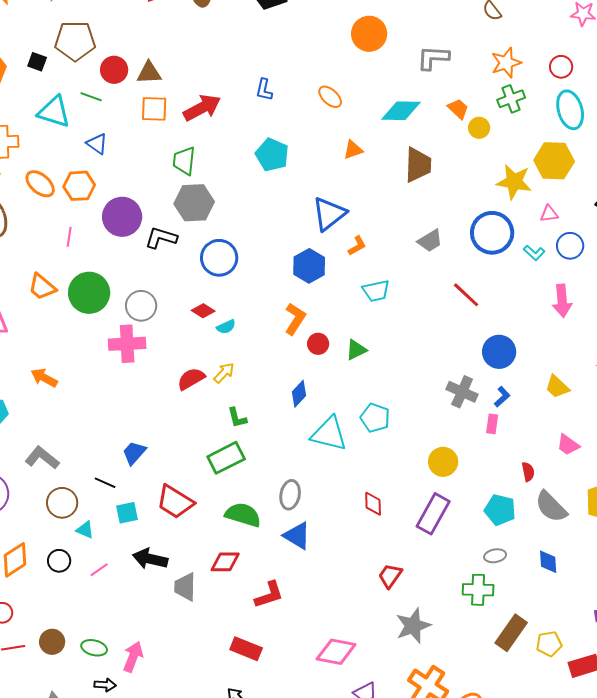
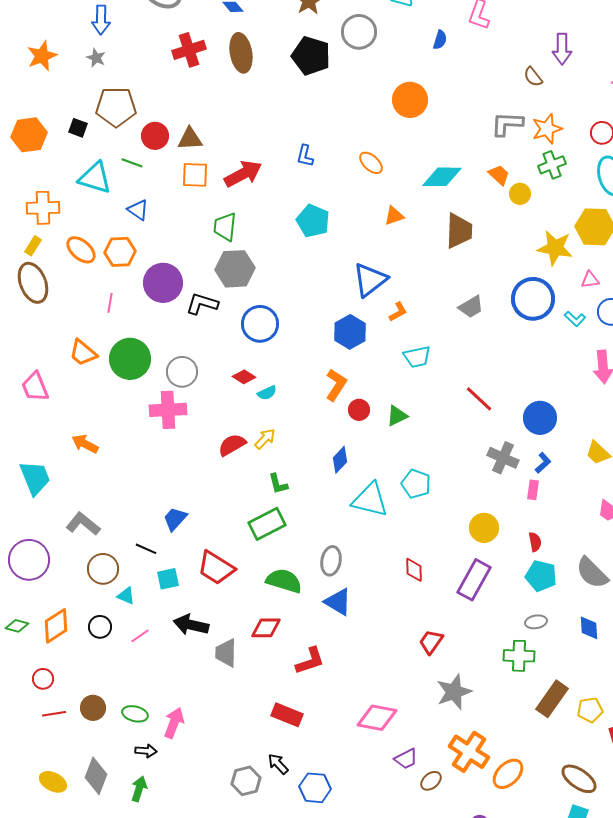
gray L-shape: (433, 58) -> (507, 124), moved
red line: (466, 295) -> (479, 399), moved
red semicircle: (528, 472) -> (535, 542), moved

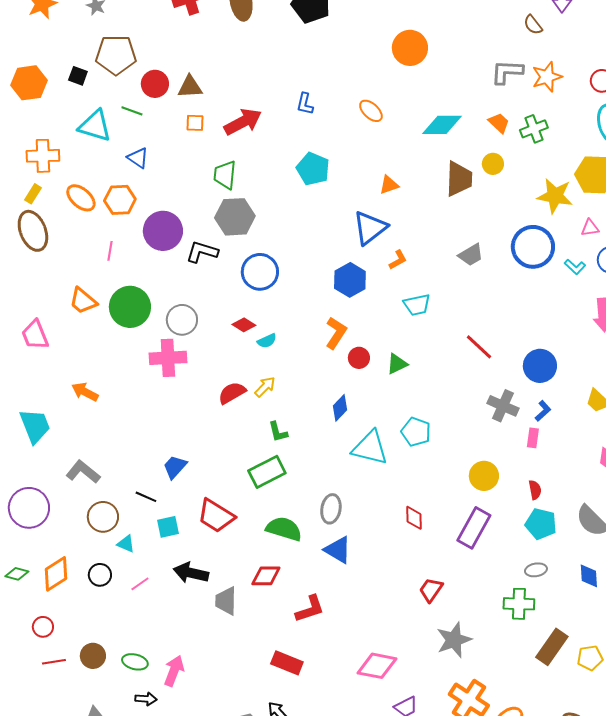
green cross: (552, 165) -> (534, 129), moved
orange square: (195, 175) -> (195, 123), size x0.7
yellow circle: (520, 194) -> (493, 164), moved
orange triangle: (394, 216) -> (389, 185), moved

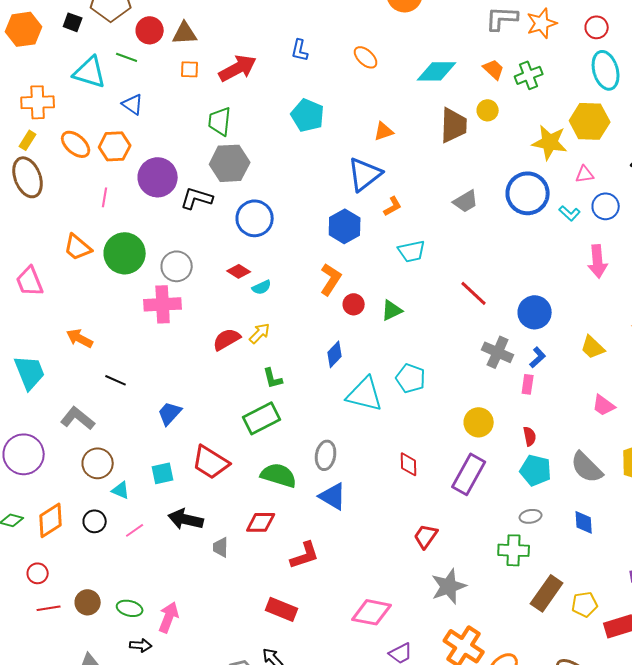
black line: (146, 497) -> (116, 380), moved
gray trapezoid: (226, 601) -> (221, 547), size x0.7

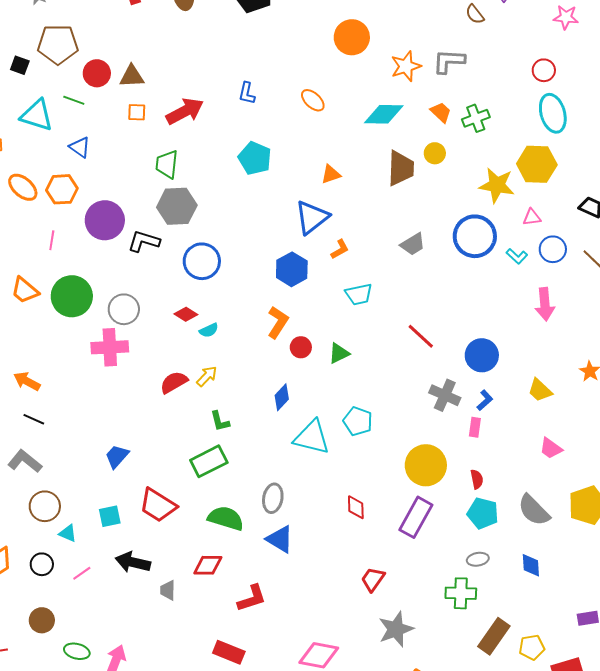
orange star: (542, 23) -> (406, 66), moved
black line: (116, 380) -> (34, 419), moved
yellow circle: (479, 422) -> (426, 465), size x1.4
brown circle: (88, 602) -> (42, 620), moved

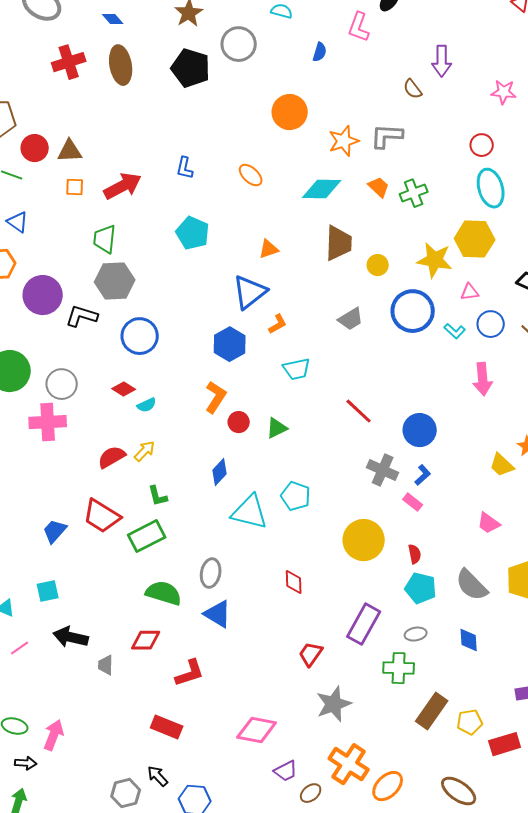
yellow circle: (435, 153) -> (378, 265), moved
yellow trapezoid: (540, 390) -> (502, 465), moved
pink rectangle: (475, 427) -> (413, 502), turned -60
red trapezoid: (158, 505) -> (102, 516), moved
purple rectangle: (416, 517) -> (364, 624), moved

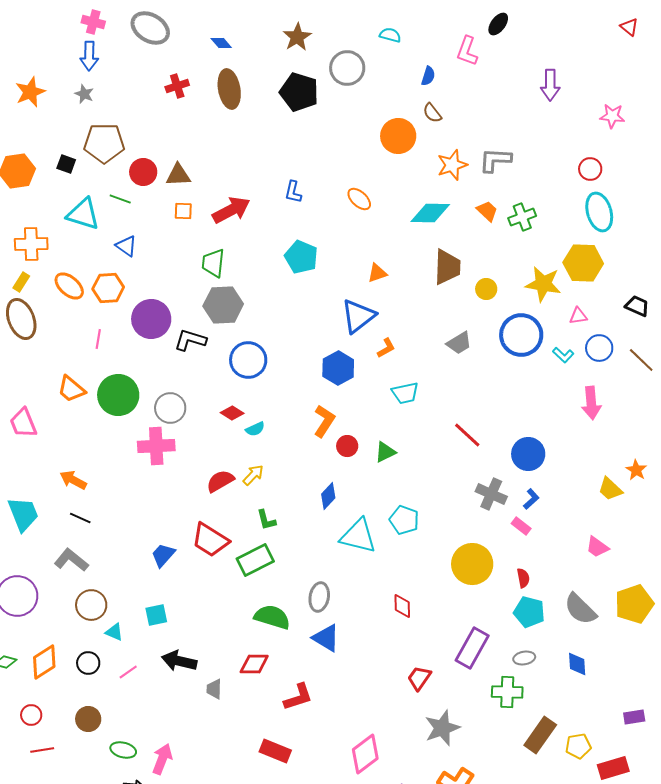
red cross: (69, 62) -> (177, 86), size x0.7
brown semicircle: (413, 89) -> (432, 113), moved
pink diamond: (257, 730) -> (365, 754), turned -48

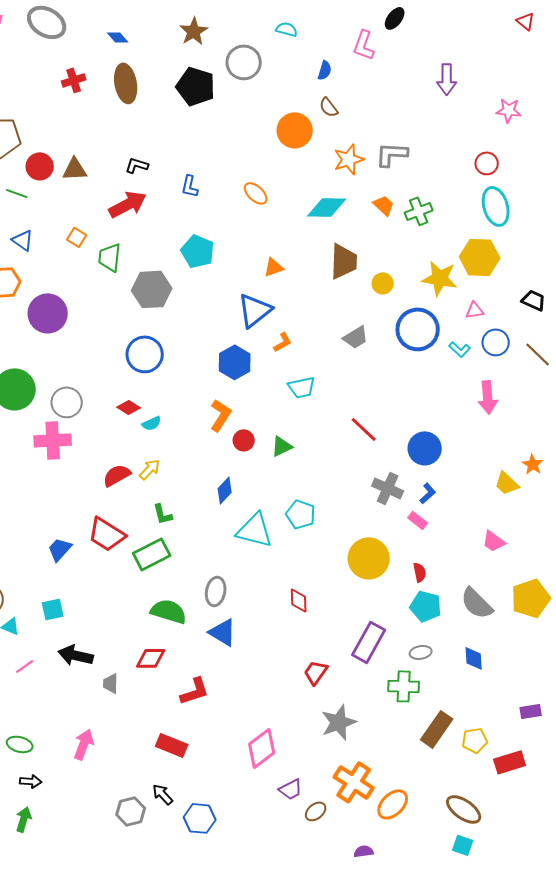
orange square: (183, 211) -> (77, 237), moved, turned 30
gray hexagon: (223, 305) -> (152, 289), moved
black L-shape: (190, 340) -> (137, 165), moved, size x0.7
pink arrow: (162, 759) -> (84, 744), moved

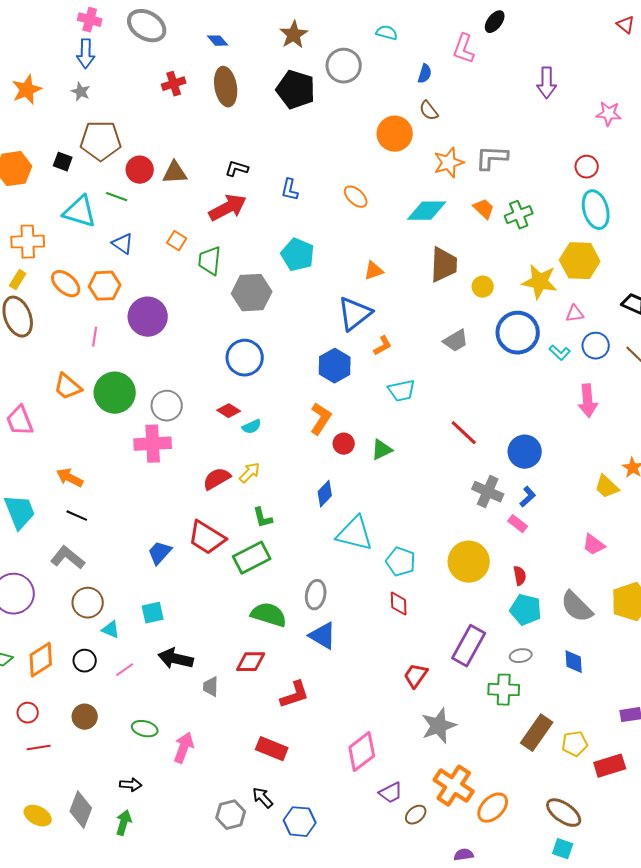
cyan pentagon: (301, 514) -> (401, 562), moved
green ellipse: (20, 744) -> (145, 729), moved

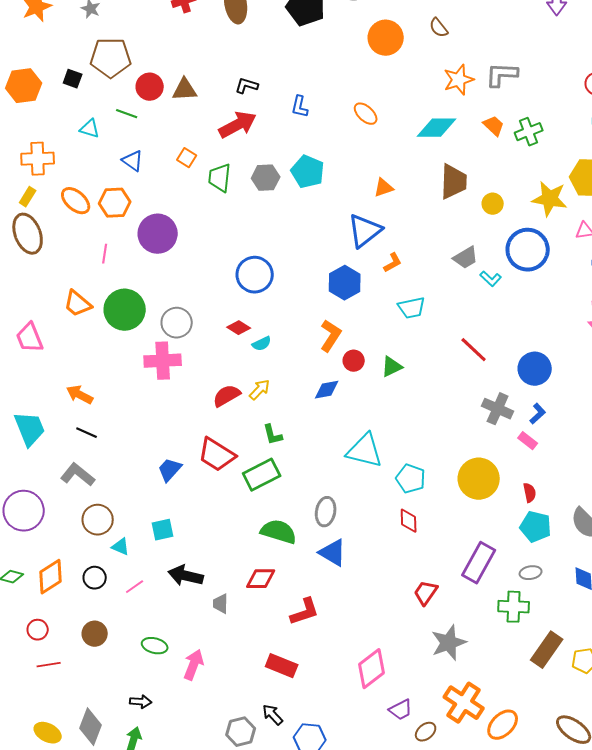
orange circle: (395, 134) -> (386, 38), moved
cyan triangle: (80, 212) -> (90, 129), size x0.6
gray hexagon: (252, 293) -> (266, 178), moved, size x0.7
cyan L-shape: (560, 353) -> (491, 279), moved
blue diamond: (325, 494) -> (327, 390), moved, turned 36

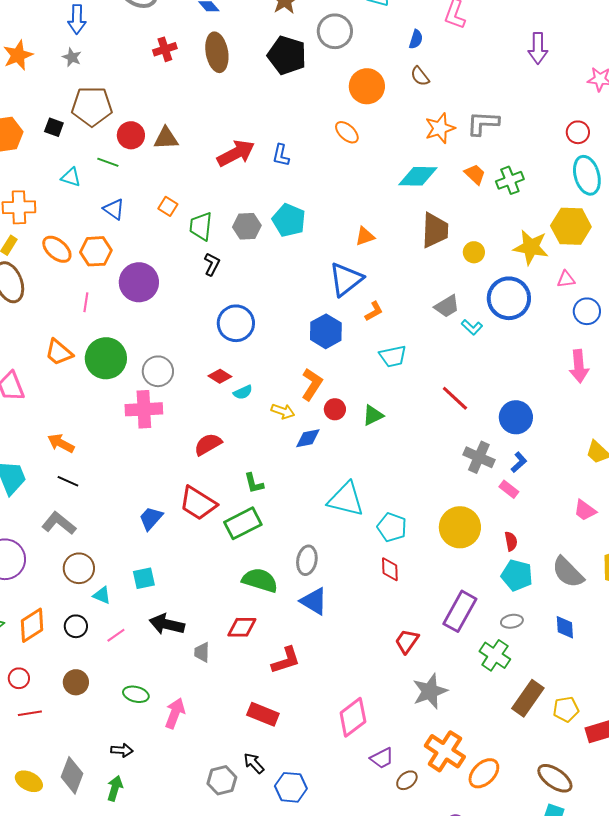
black L-shape: (247, 86) -> (212, 264), moved, turned 100
orange ellipse: (366, 114) -> (347, 132), moved
red arrow: (238, 125) -> (236, 153), moved
yellow arrow: (260, 390) -> (283, 411), moved, turned 65
green cross: (514, 607) -> (495, 655), turned 32

